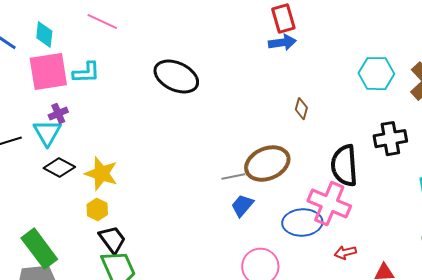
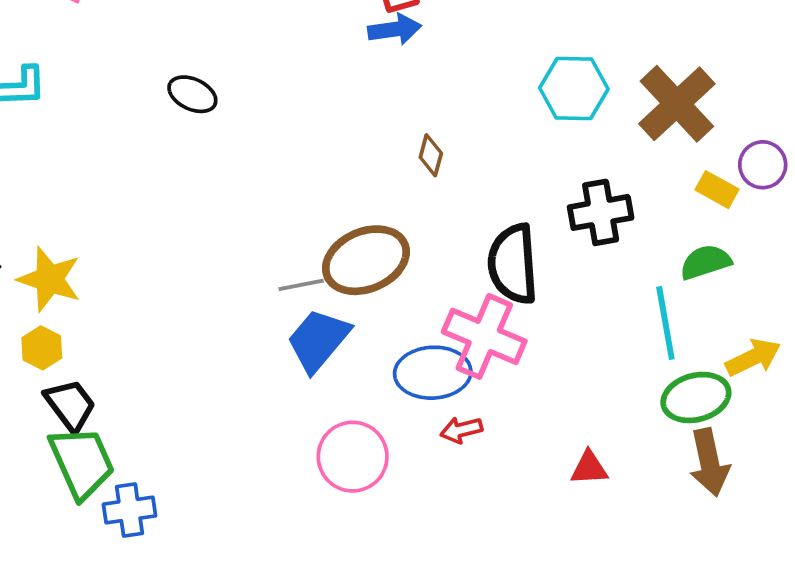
black ellipse: (176, 77) -> (192, 94), size x0.6
blue trapezoid: (242, 206) -> (318, 340), size x1.5
red arrow: (345, 253) -> (461, 430), moved

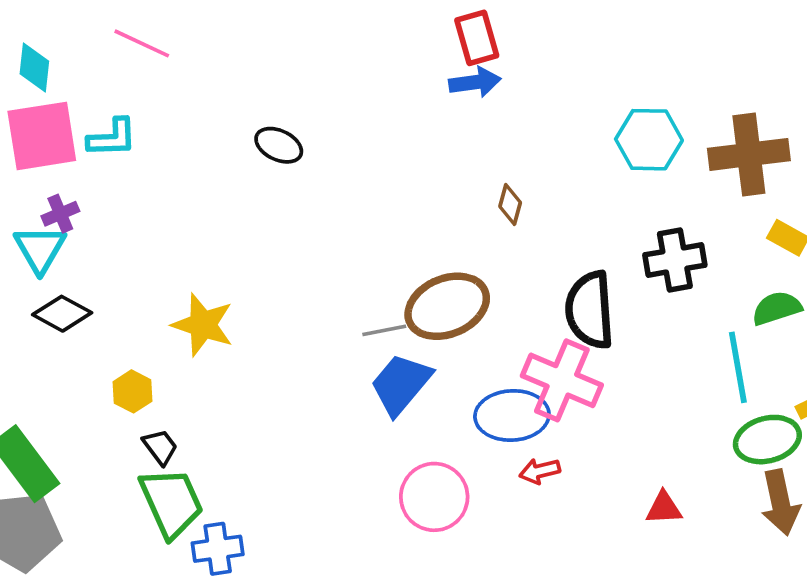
brown cross: (677, 104) -> (749, 154), turned 36
yellow star: (49, 279) -> (203, 325), moved
black trapezoid: (70, 405) -> (160, 447), size x0.7

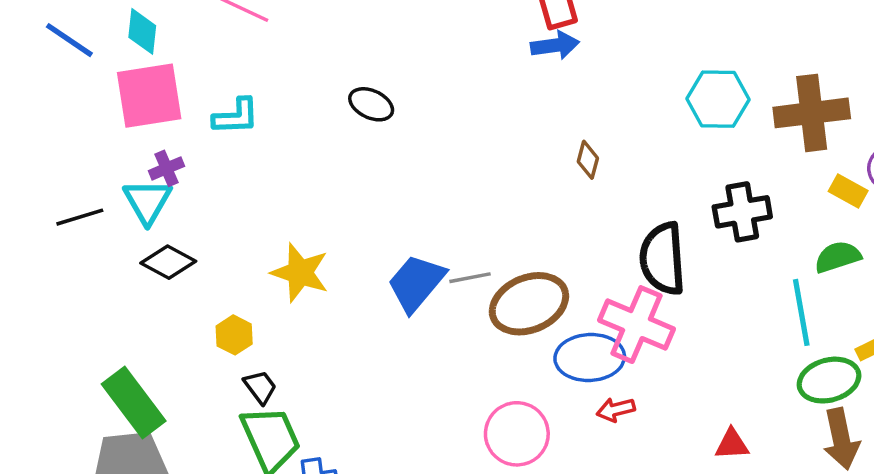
cyan L-shape: (112, 138) -> (236, 116), moved
brown ellipse: (447, 306) -> (529, 304), moved
blue trapezoid: (401, 384) -> (416, 283), moved

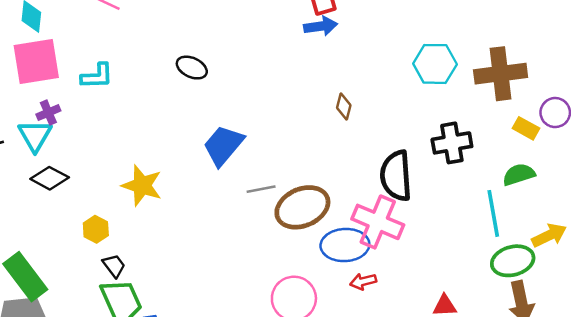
blue trapezoid: (416, 283) -> (223, 145), moved

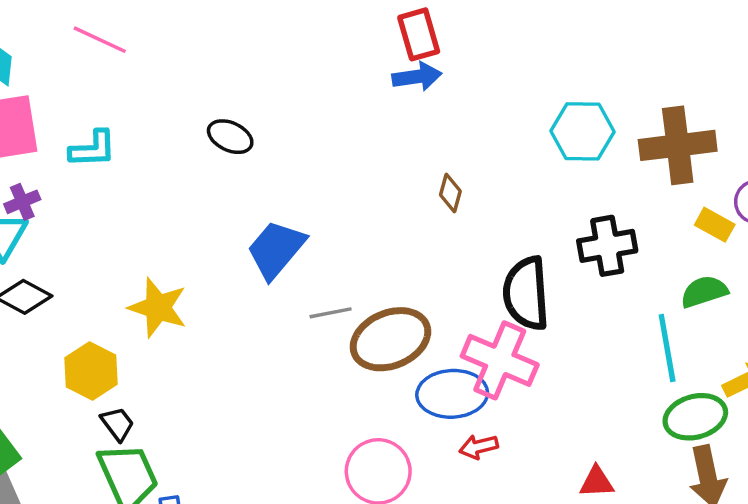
yellow hexagon: (96, 229) -> (91, 371), size x1.4

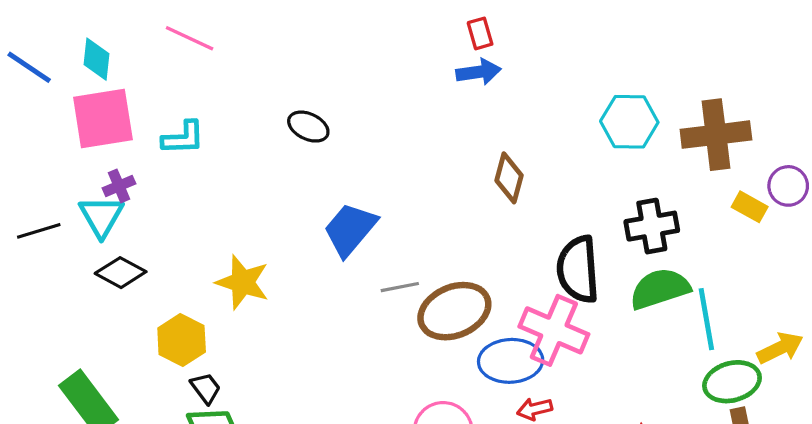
red rectangle: (419, 34) -> (480, 33), size x0.7
brown diamond: (450, 193) -> (509, 178), size x1.4
green semicircle: (704, 292) -> (660, 289), moved, size x1.4

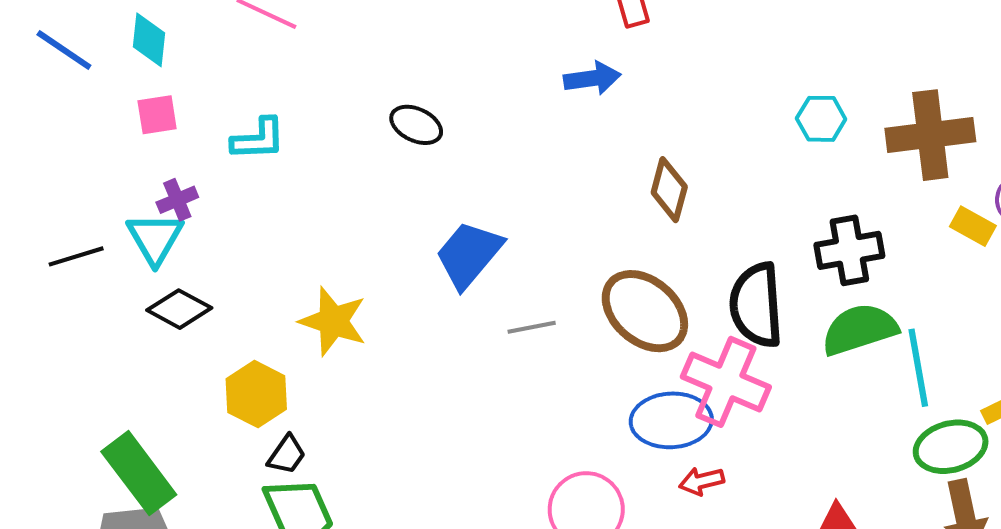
blue arrow: (478, 72) -> (592, 78), moved
pink square: (103, 119) -> (157, 115), size x0.5
cyan hexagon: (629, 122) -> (821, 119), size x0.7
brown ellipse: (454, 311) -> (645, 311), moved, turned 64
black trapezoid: (206, 388) -> (287, 455), turned 72

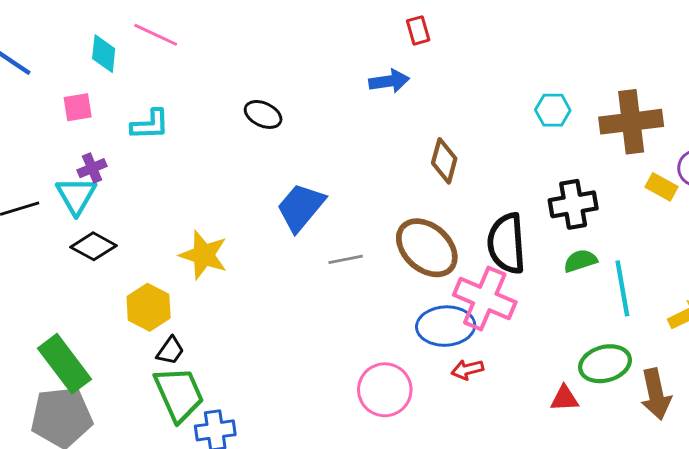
cyan diamond: (149, 40) -> (104, 54), moved
green semicircle: (859, 329) -> (580, 261), size x0.6
green ellipse: (951, 447) -> (605, 364), moved

